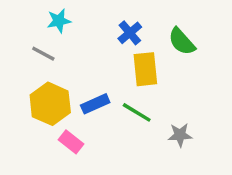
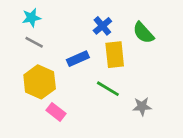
cyan star: (59, 21) -> (31, 18), moved
blue rectangle: (95, 104) -> (78, 59), moved

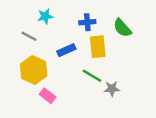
cyan star: (31, 18) -> (45, 16), moved
blue cross: (102, 26) -> (87, 22), turned 35
gray star: (142, 106) -> (112, 89), moved

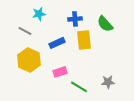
green line: (92, 76) -> (79, 87), moved
gray star: (112, 89) -> (108, 82), moved
pink rectangle: (48, 96) -> (60, 72), moved, turned -56

